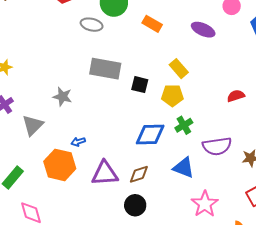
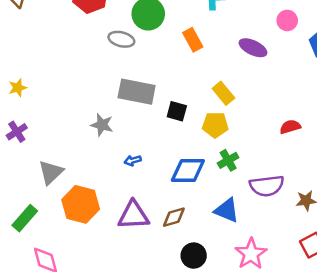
orange rectangle: (152, 24) -> (193, 40), turned 30
gray star: (62, 97) -> (102, 125), moved
gray triangle: (33, 125) -> (51, 172), moved
blue arrow: (78, 142) -> (133, 160), moved
black circle: (135, 205) -> (194, 256), moved

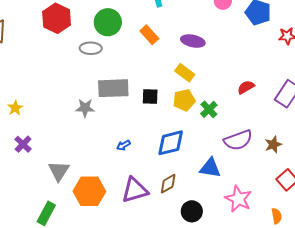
purple ellipse: (253, 48) -> (193, 41), moved
gray star: (102, 125) -> (85, 108), moved
green cross: (228, 160) -> (209, 109), moved

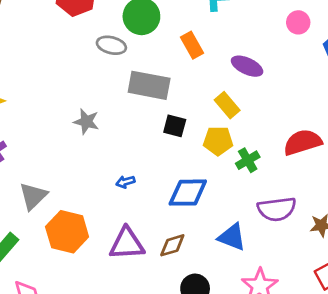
red semicircle: (246, 87) -> (303, 142), size x1.6
gray rectangle: (113, 88) -> (149, 85), moved

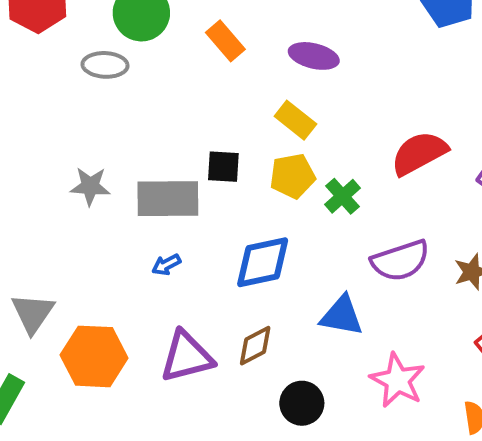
gray rectangle: (149, 85) -> (168, 199), moved

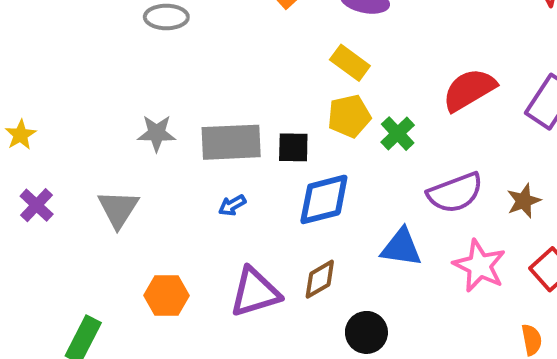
black square: (223, 167) -> (293, 147), moved
gray triangle: (33, 313) -> (118, 209), moved
orange hexagon: (94, 356) -> (167, 295), size x0.7
pink star: (398, 380) -> (479, 266), moved

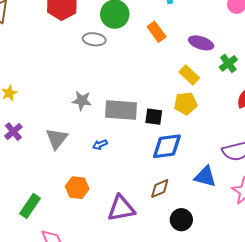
green cross: (398, 134) -> (228, 63), moved
blue arrow: (232, 205) -> (100, 145), moved
purple triangle: (255, 292) -> (121, 208), moved

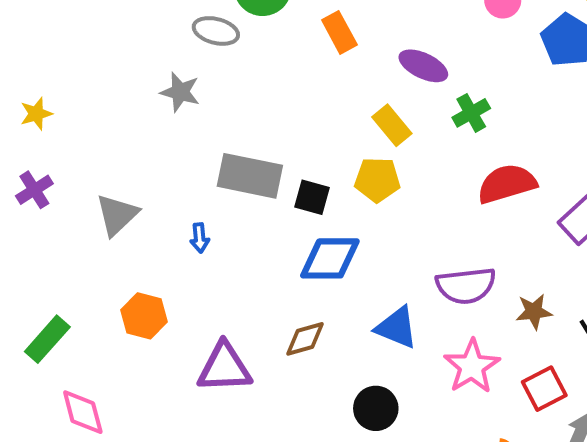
gray star: (82, 101) -> (180, 92), moved
blue arrow: (100, 145) -> (200, 238), turned -80
black circle: (181, 220) -> (376, 408), moved

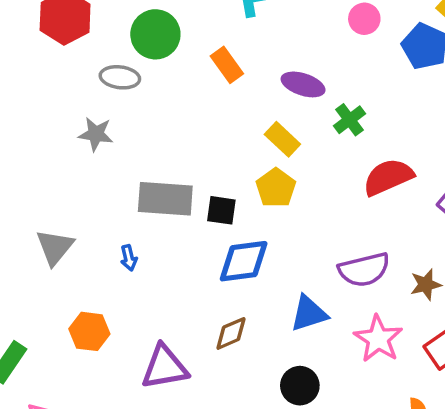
yellow pentagon: (377, 180) -> (276, 188), turned -30
blue triangle: (397, 328) -> (309, 314), turned -33

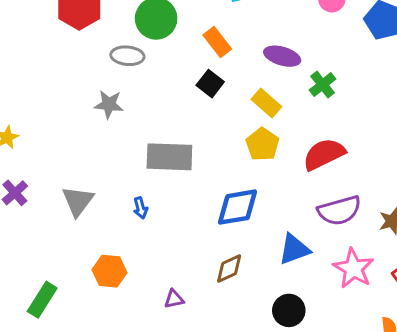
red semicircle: (388, 177) -> (324, 154), moved
black square: (221, 210) -> (210, 84), moved, turned 32
purple triangle: (165, 367) -> (174, 299), size x0.5

